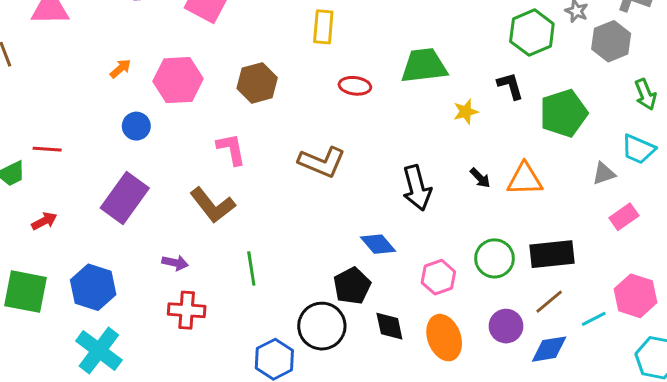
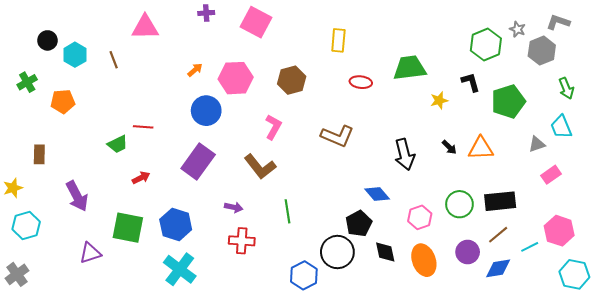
blue circle: (136, 126) -> (206, 111), size x1.5
pink L-shape: (231, 149) -> (273, 127), turned 40
cyan trapezoid: (638, 149) -> (561, 127), turned 45

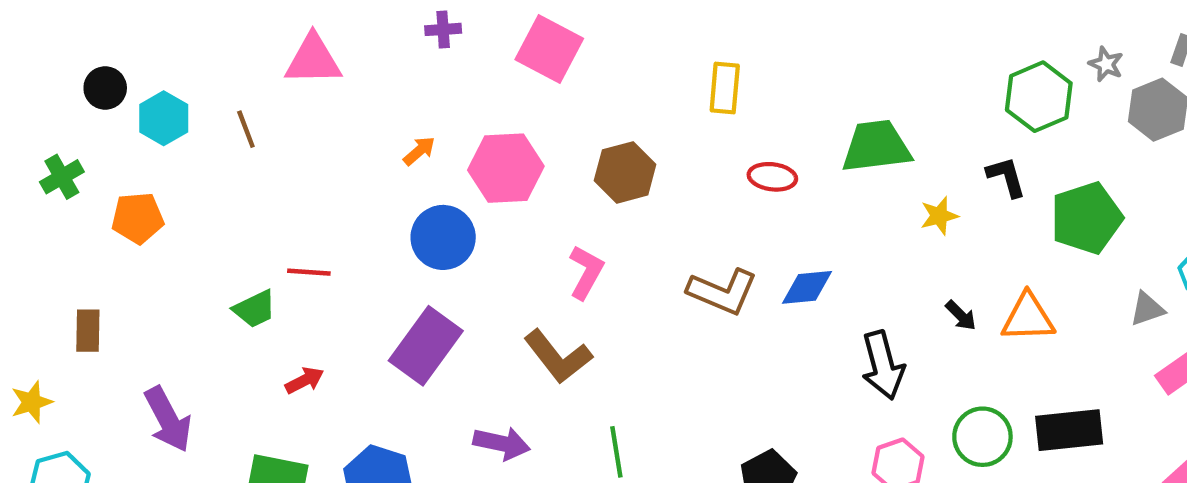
black arrow: (405, 154) -> (883, 365), moved
blue diamond: (377, 194) -> (807, 287), moved, turned -55
purple arrow: (234, 207) -> (502, 443), size x1.4

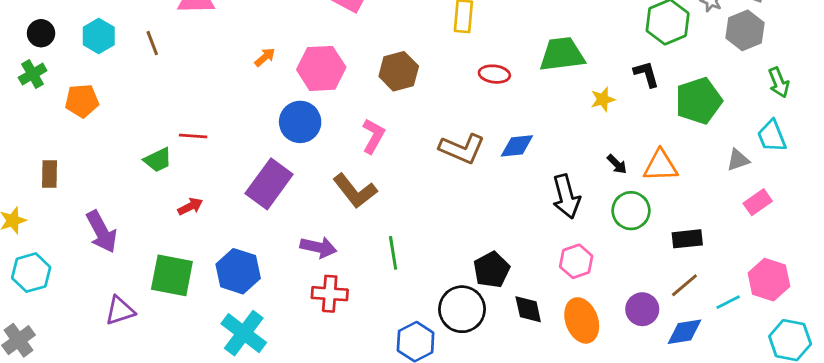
black circle: (105, 88) -> (41, 33), moved
blue circle: (443, 237) -> (300, 122), moved
black rectangle: (1069, 430) -> (687, 239), size x0.7
green circle: (982, 437) -> (631, 211), moved

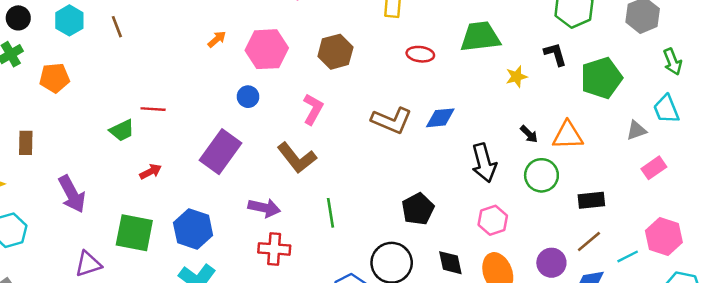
blue circle: (300, 122) -> (248, 97), size x0.6
black pentagon: (492, 270) -> (418, 209), moved

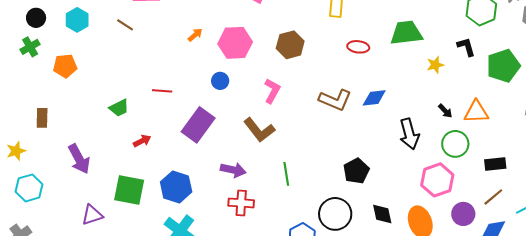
brown line: (117, 27) -> (125, 25), moved, turned -36
red line: (153, 109) -> (162, 91), moved
pink hexagon: (493, 220) -> (437, 180), moved, size x1.4

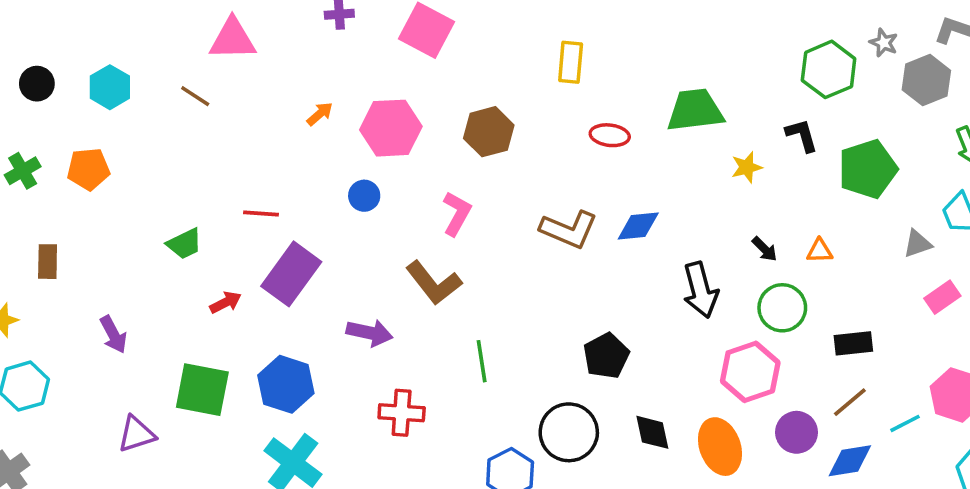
green cross: (30, 47) -> (23, 171), moved
orange triangle: (476, 112) -> (820, 251), size x0.6
purple rectangle: (198, 125) -> (291, 274), moved
purple arrow: (79, 159) -> (113, 334), size x0.7
purple arrow: (233, 170) -> (370, 333), moved

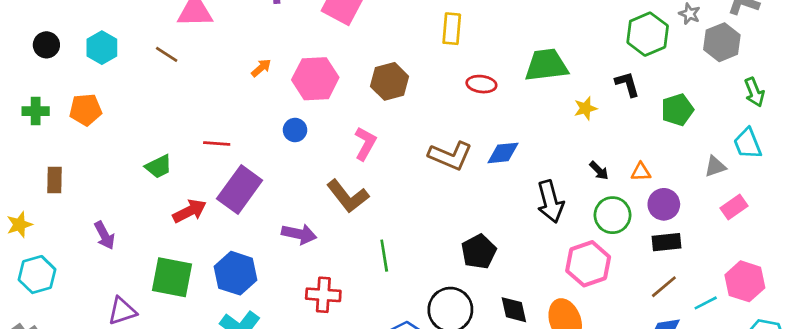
green pentagon: (868, 169) -> (677, 110), size x0.7
green cross: (23, 171) -> (36, 111), turned 30
red arrow: (225, 302) -> (190, 211), size x1.4
purple circle: (797, 432) -> (664, 204), moved

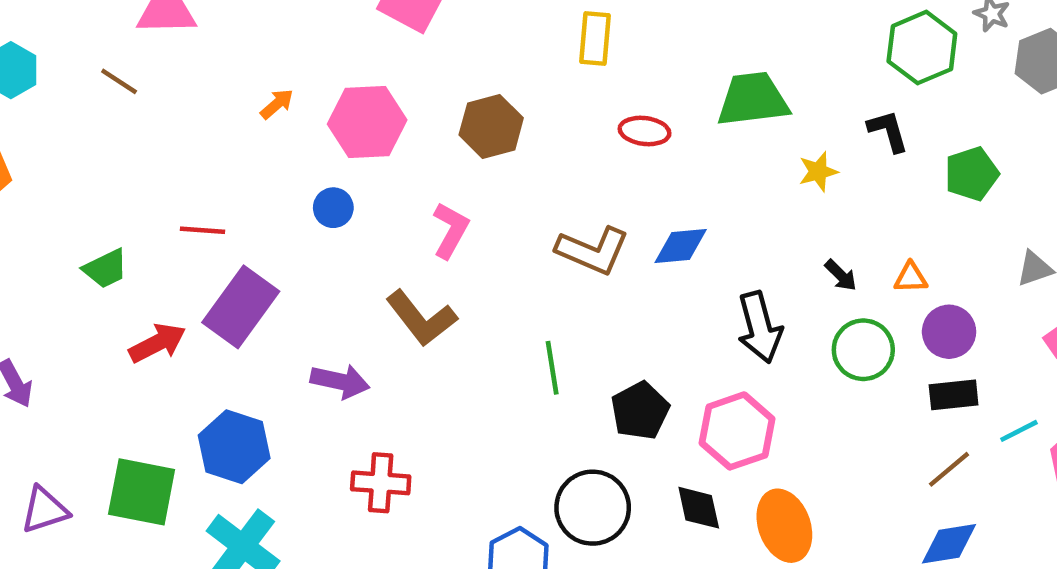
green line: (384, 256) -> (552, 368), moved
pink hexagon: (588, 264) -> (737, 431), moved
green square: (172, 277) -> (142, 492), moved
cyan line: (706, 303) -> (1019, 431), moved

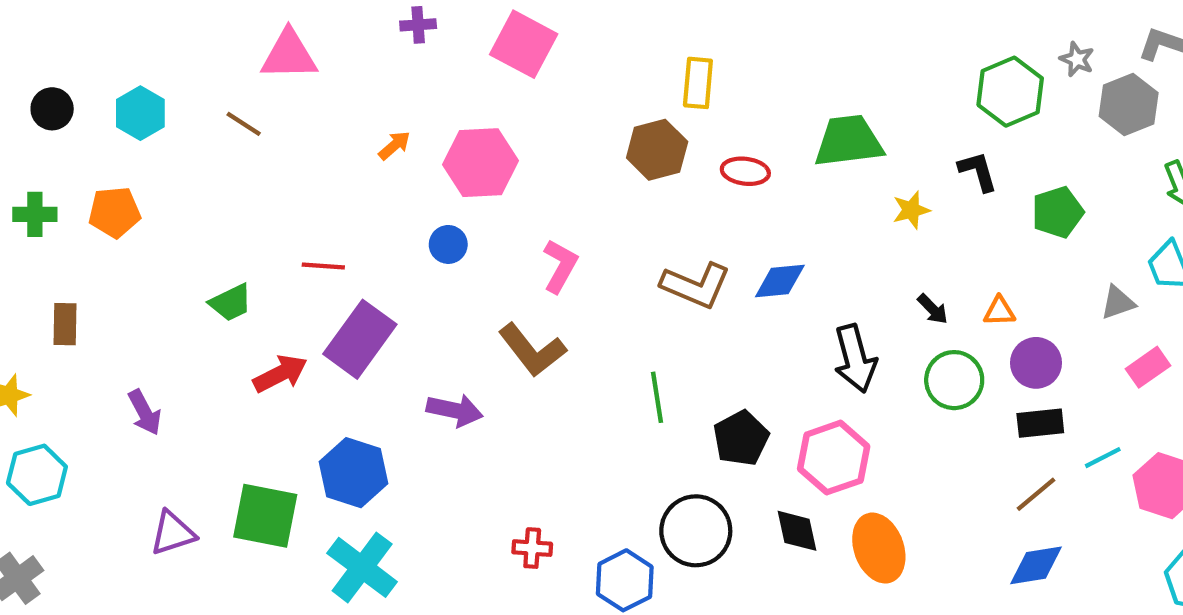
brown hexagon: (491, 126) -> (657, 150), moved
red cross: (381, 483) -> (532, 548), moved, size x0.7

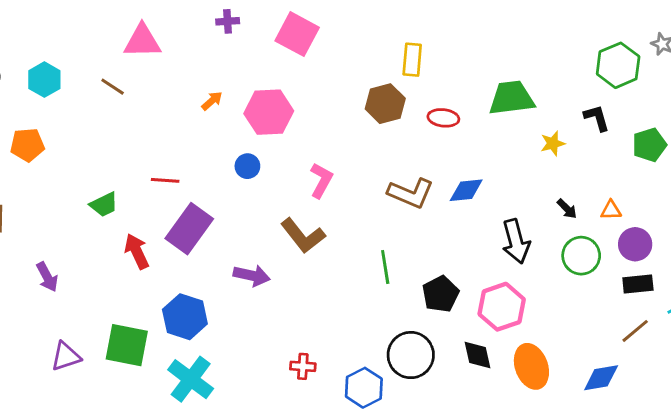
red arrow: (280, 374) -> (137, 251), turned -88
blue diamond: (1036, 565) -> (601, 378), moved

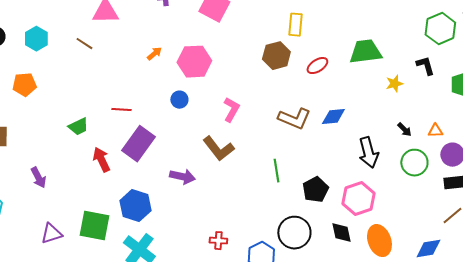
red ellipse: (443, 118) -> (317, 66), turned -40

